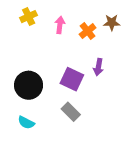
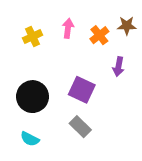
yellow cross: (29, 17) -> (33, 37), moved
purple arrow: (98, 67) -> (119, 67), moved

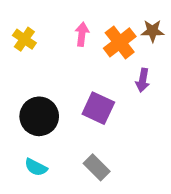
orange cross: (99, 35) -> (120, 42), size x1.4
yellow cross: (33, 37) -> (24, 39), moved, turned -30
gray rectangle: (80, 127) -> (97, 167), moved

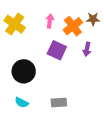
yellow cross: (24, 39) -> (15, 24), size x1.5
purple square: (98, 108) -> (57, 50), moved
gray rectangle: (97, 167) -> (59, 102), turned -49

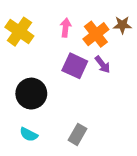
purple arrow: (87, 49) -> (103, 65), moved, turned -48
gray rectangle: (59, 102) -> (77, 134), turned -56

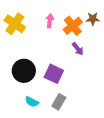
purple square: (75, 66) -> (54, 74), moved
cyan semicircle: (29, 134) -> (32, 102), moved

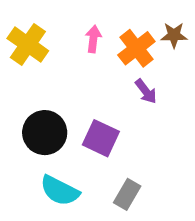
cyan semicircle: (32, 102) -> (60, 191), size x1.5
gray rectangle: (59, 102) -> (127, 194), moved

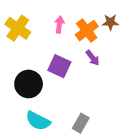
purple square: (101, 138) -> (59, 66), moved

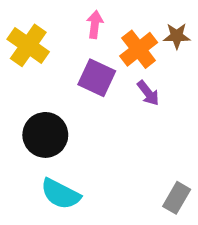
pink arrow: (59, 25) -> (95, 24), moved
purple square: (59, 66) -> (97, 78), moved
gray rectangle: (81, 123) -> (177, 198), moved

